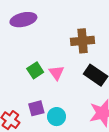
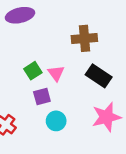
purple square: (36, 108) -> (42, 96), moved

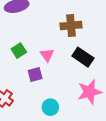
green square: (33, 71) -> (19, 51), moved
cyan circle: (56, 121) -> (50, 107), moved

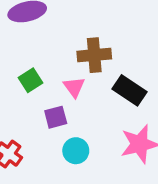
brown cross: (71, 26) -> (94, 55), moved
cyan circle: (50, 107) -> (76, 151), moved

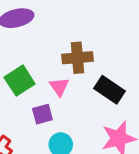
green square: (31, 80) -> (20, 81), size x1.4

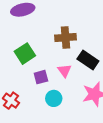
pink triangle: (59, 87) -> (64, 71), moved

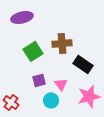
green square: (25, 54) -> (33, 51), moved
pink triangle: (64, 71) -> (61, 84), moved

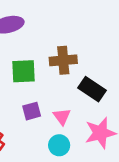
green square: (33, 51) -> (23, 71), turned 30
cyan circle: (51, 100) -> (59, 145), moved

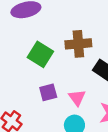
green square: (23, 71) -> (40, 54), turned 35

